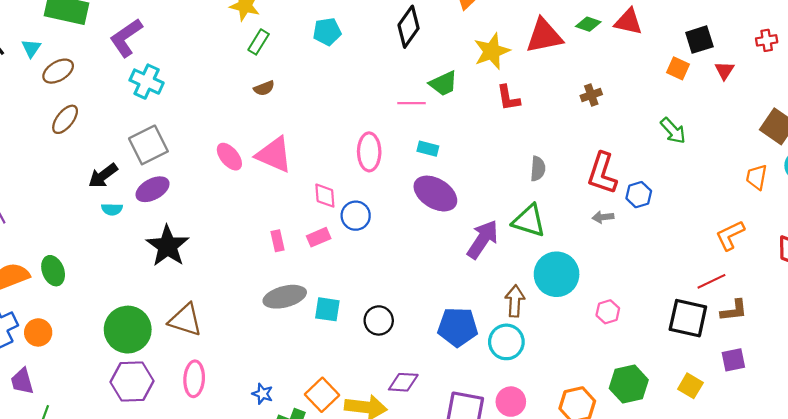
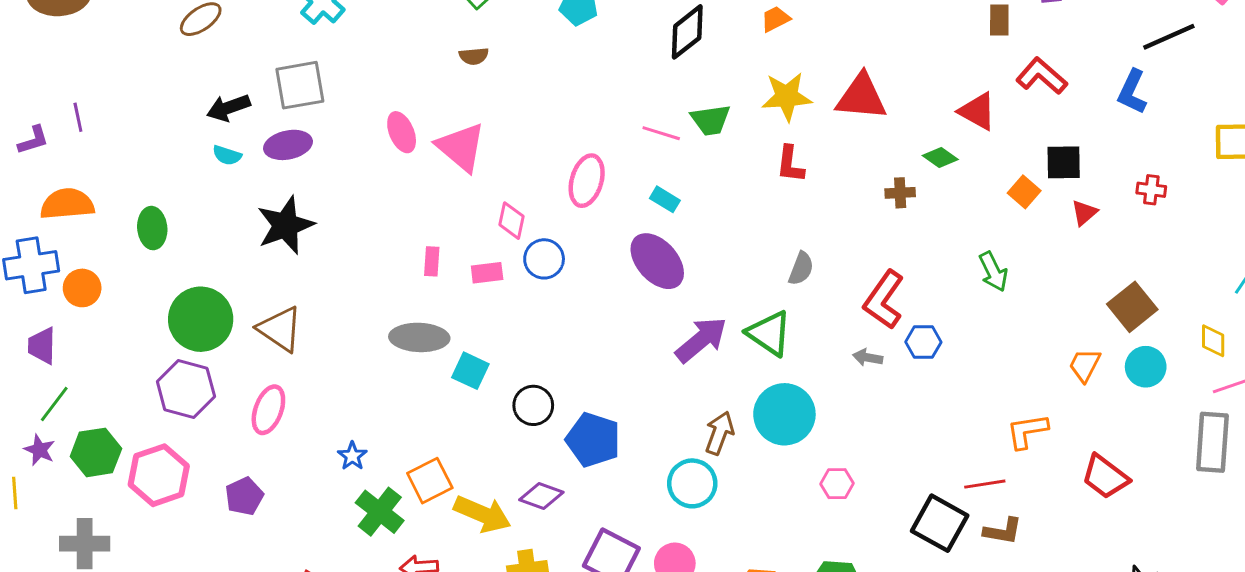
green diamond: (588, 24) -> (940, 158), moved
green ellipse: (53, 271) -> (152, 228), moved
blue pentagon: (458, 327) -> (593, 440), moved

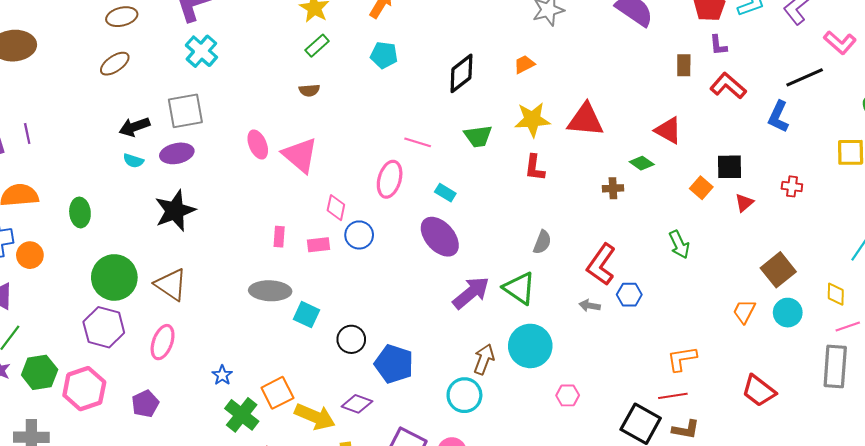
red L-shape: (1042, 76) -> (728, 86), moved
pink line: (661, 133) -> (418, 142), moved
orange L-shape: (1027, 431) -> (682, 359), moved

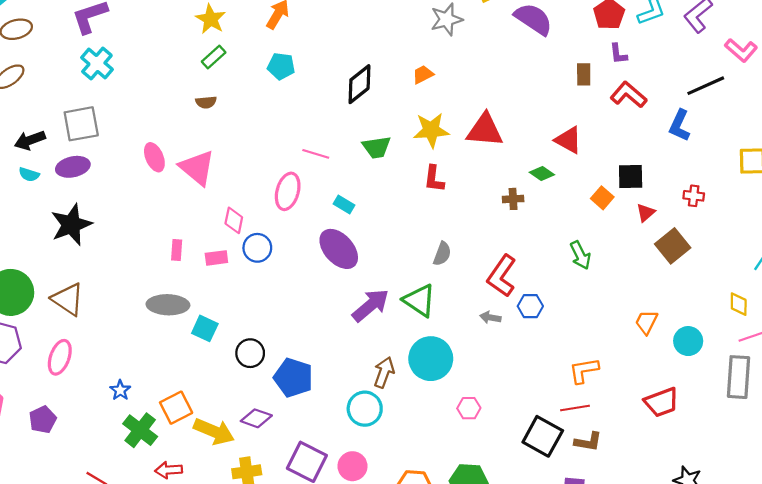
brown square: (778, 270) -> (673, 246), moved
cyan circle: (788, 313) -> (688, 341), moved
red trapezoid: (759, 391) -> (662, 402), turned -57

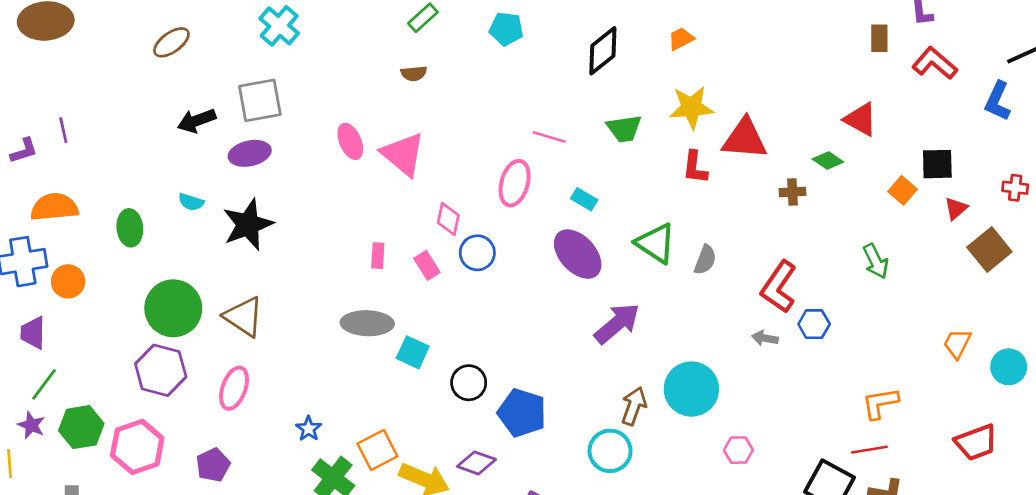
red triangle: (485, 130) -> (745, 139), moved
cyan semicircle: (29, 174) -> (191, 202), moved
pink rectangle: (216, 258) -> (427, 265), turned 65
green triangle: (419, 300) -> (656, 243), moved

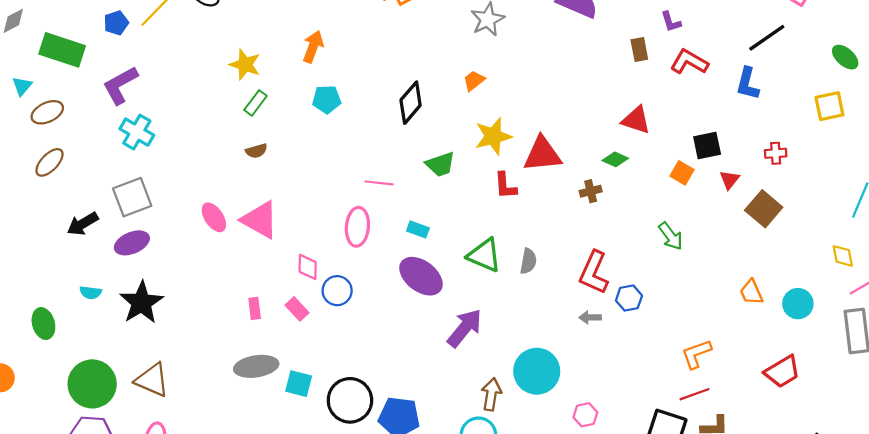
orange trapezoid: (957, 344) -> (751, 292), turned -40
black circle: (469, 383) -> (350, 400), size x1.5

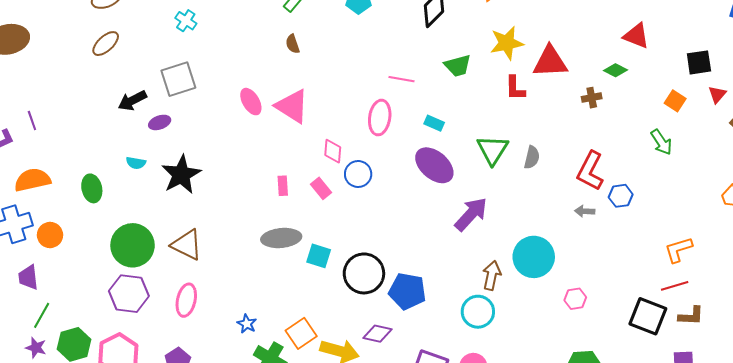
cyan cross: (137, 132) -> (186, 21), size x0.7
brown semicircle: (256, 151) -> (293, 44), turned 84
orange square: (682, 173) -> (675, 101), moved
purple ellipse: (132, 243) -> (160, 122), moved, size x0.7
green triangle: (484, 255) -> (493, 150), turned 36

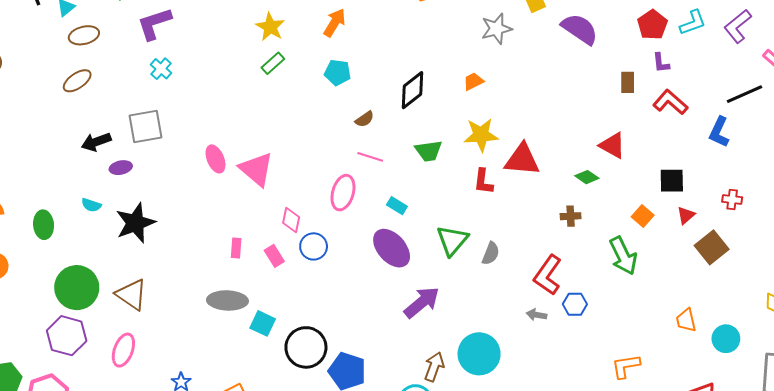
brown semicircle: (293, 44) -> (365, 119), moved, turned -114
brown cross: (592, 98) -> (571, 216), moved
green arrow: (661, 142) -> (623, 256), size x1.4

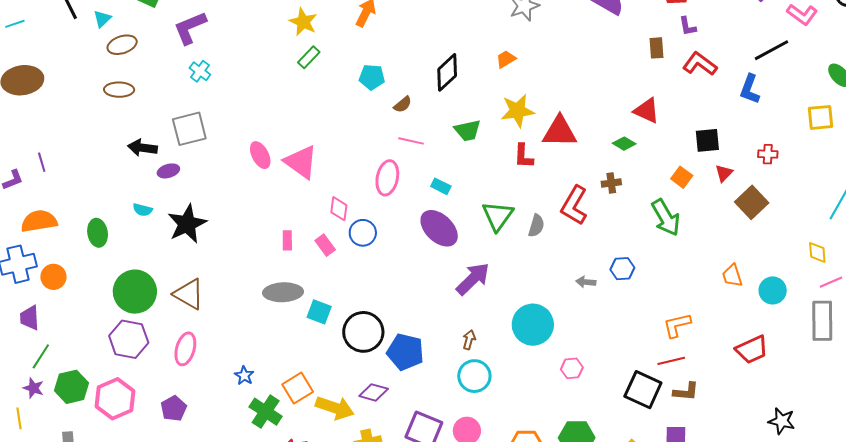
cyan pentagon: (338, 72) -> (372, 77), moved
brown ellipse: (77, 81) -> (119, 90), turned 40
black arrow: (96, 142) -> (142, 148), turned 32
red L-shape: (548, 275) -> (574, 205), moved
brown arrow: (434, 367) -> (469, 340), moved, size x0.7

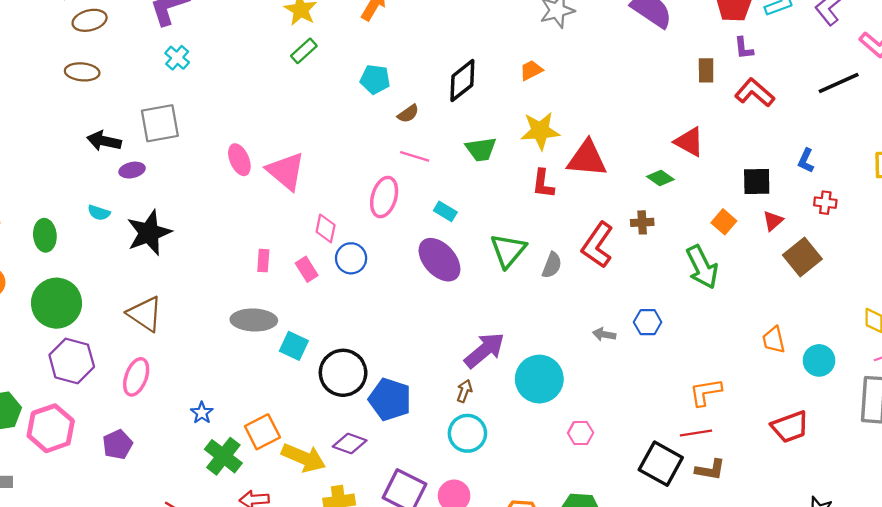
blue L-shape: (750, 89) -> (806, 161), moved, size x0.7
purple arrow: (473, 279) -> (484, 350), moved
green circle: (135, 292) -> (56, 303), moved

